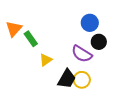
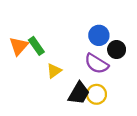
blue circle: (90, 23) -> (99, 35), moved
orange triangle: (14, 29) -> (19, 46), moved

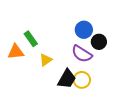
orange triangle: (19, 46) -> (16, 52), moved, turned 42

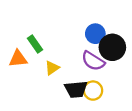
black circle: (99, 42) -> (112, 47), size x1.5
black trapezoid: (67, 79) -> (76, 89), turned 55

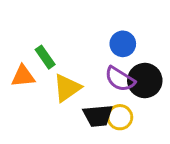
black circle: (112, 47) -> (145, 81), moved
yellow triangle: (52, 68) -> (67, 88), size x1.5

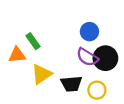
yellow triangle: (67, 88) -> (42, 74), moved
yellow circle: (120, 117) -> (97, 90), moved

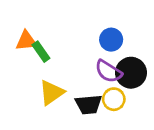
orange triangle: (17, 55) -> (26, 41), moved
yellow circle: (97, 90) -> (114, 99), moved

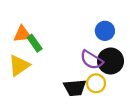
blue circle: (111, 40) -> (105, 31), moved
yellow triangle: (52, 93) -> (19, 65), moved

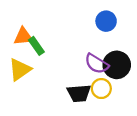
blue circle: (105, 31) -> (106, 21), moved

